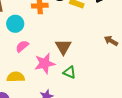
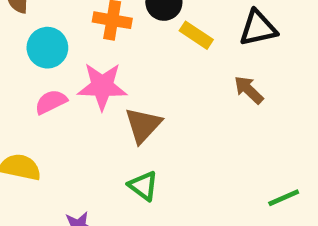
brown arrow: (111, 41) -> (249, 90), moved
pink star: (45, 63) -> (102, 86), moved

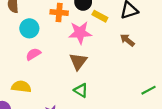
pink star: (102, 86) -> (80, 33), moved

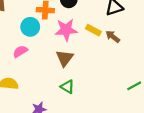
yellow rectangle: (100, 16) -> (93, 30), moved
cyan circle: (29, 28) -> (30, 27), moved

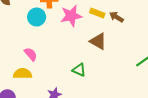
pink semicircle: (20, 51) -> (31, 54), moved, turned 88
brown triangle: (65, 58) -> (98, 41), moved, turned -30

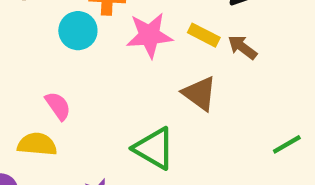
green triangle: (79, 70) -> (154, 148), size x1.5

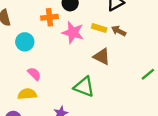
cyan circle: (78, 31) -> (25, 42), moved
pink star: (149, 35) -> (73, 32), turned 30

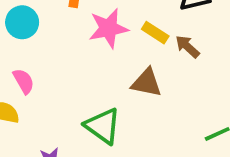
pink star: (73, 32) -> (108, 28), turned 30
brown triangle: (102, 57) -> (147, 83), turned -30

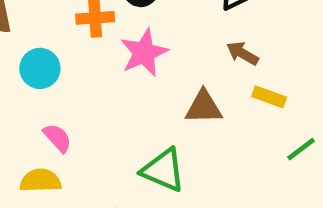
yellow rectangle: (155, 33) -> (269, 97), moved

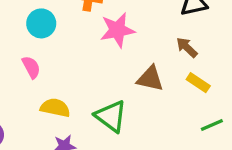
pink semicircle: (57, 138) -> (31, 67), moved
yellow semicircle: (40, 181) -> (55, 108), moved

